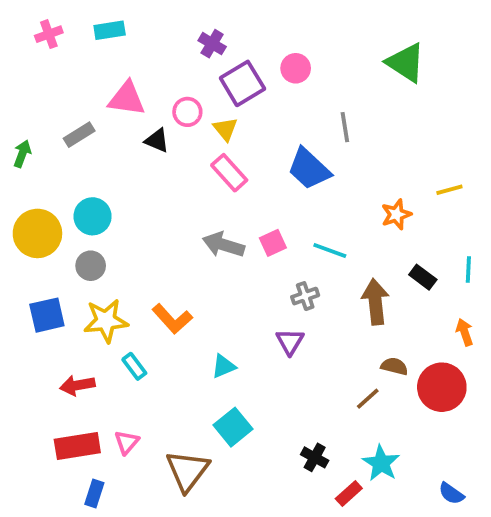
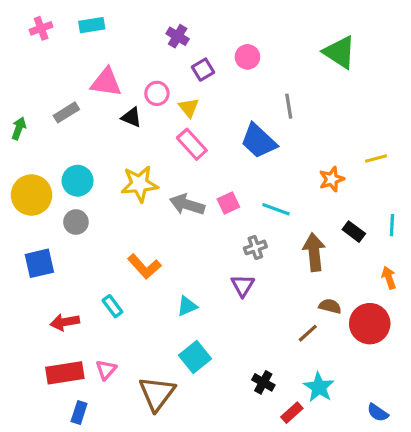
purple square: (242, 83) -> (203, 70), size x0.6
yellow star: (106, 321) -> (139, 184), moved

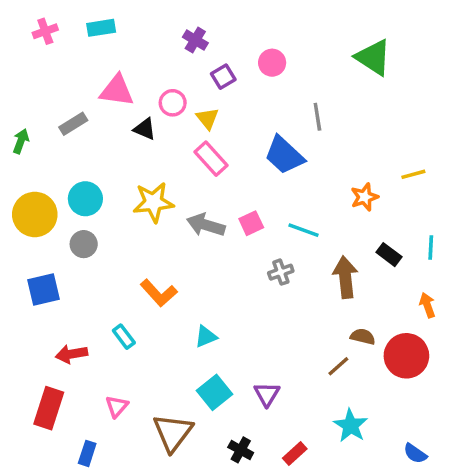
purple triangle: (243, 286) -> (267, 394), moved
red rectangle: (65, 373) -> (49, 408), moved, turned -63
black cross: (263, 382) -> (241, 450), moved
red rectangle: (292, 413) -> (295, 453), moved

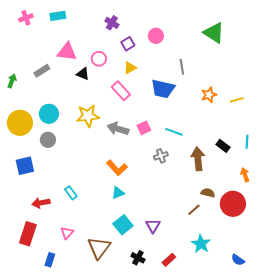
yellow triangle: (208, 118) -> (130, 68), moved, turned 40
blue trapezoid: (284, 155) -> (163, 89), turned -30
orange star: (365, 197) -> (209, 95), moved
orange L-shape: (159, 293) -> (117, 168), moved

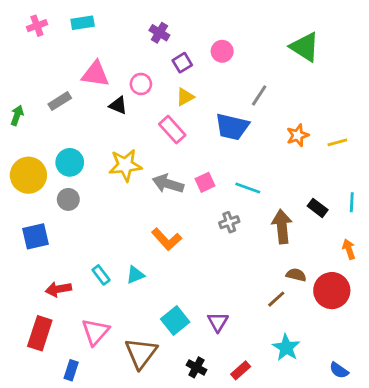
gray line: (182, 67) -> (259, 95), turned 42
cyan triangle: (118, 193) -> (135, 275), moved
pink triangle: (67, 233) -> (95, 332), size x1.5

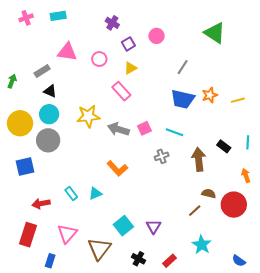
black triangle: (118, 105) -> (50, 91), moved
blue trapezoid: (232, 127) -> (183, 99), moved
gray circle: (68, 199) -> (48, 140), size x1.5

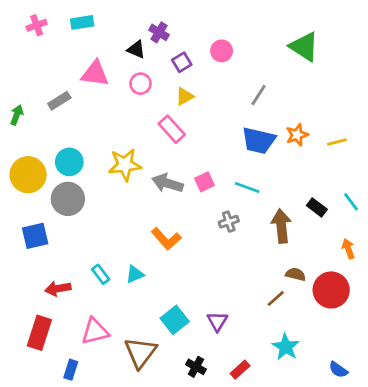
black triangle: (50, 91) -> (136, 49), moved
cyan line: (248, 142) -> (351, 202), turned -40
pink triangle: (67, 234) -> (95, 331), turned 35

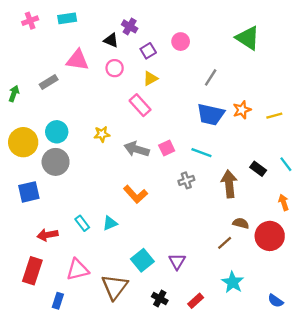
yellow star: (125, 165) -> (102, 134), size x0.6

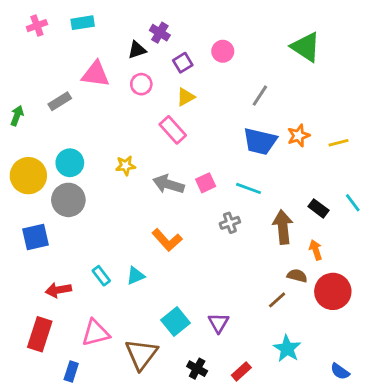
black triangle: (111, 40) -> (137, 50), turned -42
orange arrow: (284, 202) -> (316, 250), moved

